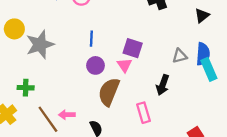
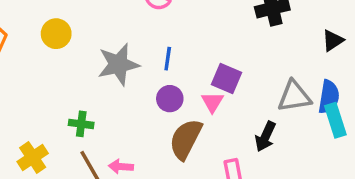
gray star: (40, 44) -> (118, 64), moved
gray triangle: (180, 56) -> (294, 96), size x1.5
green cross: (26, 88) -> (81, 124), moved

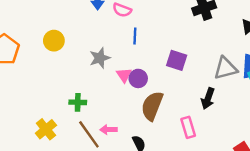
blue line: (168, 59) -> (135, 36), moved
gray star: (118, 64) -> (100, 58), size x0.7
pink triangle: (212, 102) -> (124, 75), moved

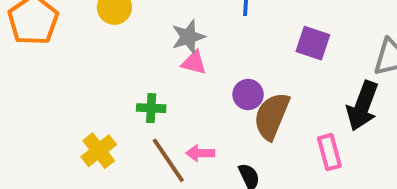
pink triangle: (124, 75) -> (194, 63), moved, turned -42
purple circle: (138, 78) -> (248, 95), moved
black arrow: (208, 98) -> (362, 106), size x1.4

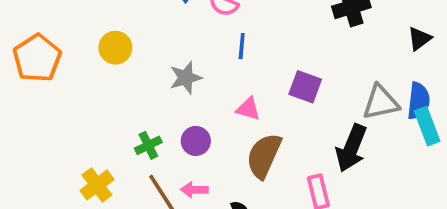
pink triangle: (194, 63) -> (248, 109), moved
purple circle: (248, 95) -> (196, 141), moved
green cross: (151, 108) -> (148, 145), turned -30

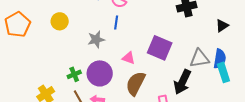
blue line: (242, 46) -> (116, 22), moved
purple square: (305, 87) -> (160, 48), size x1.4
purple circle: (196, 141) -> (100, 73), size x1.6

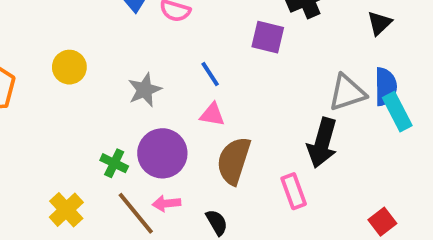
blue line: (116, 22) -> (210, 74), moved, turned -32
purple square: (160, 48) -> (268, 37), moved, size x0.7
green cross: (74, 74) -> (114, 163), turned -32

